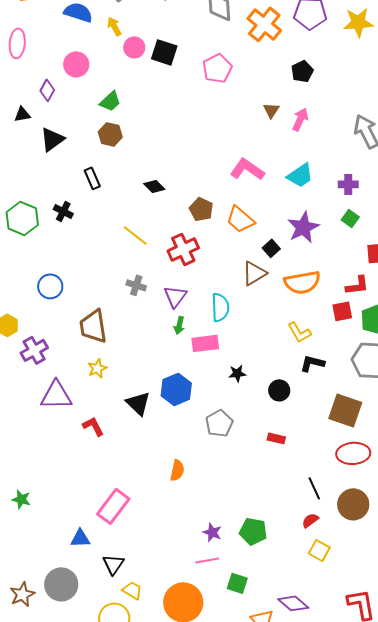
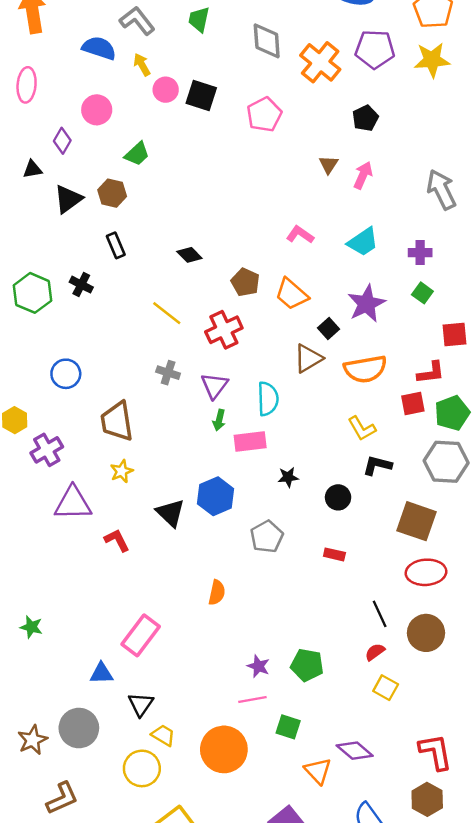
brown hexagon: (110, 134) -> (112, 193), moved
pink L-shape: (247, 169) -> (300, 235), size x0.7

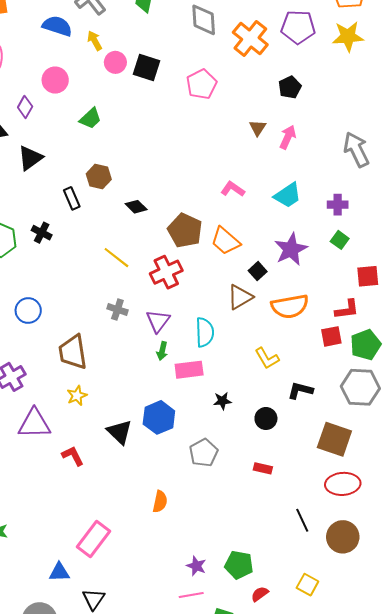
brown hexagon: (112, 193) -> (99, 177), moved
brown pentagon: (245, 282) -> (185, 231), size x1.4
yellow L-shape: (362, 428) -> (267, 358), moved
red semicircle: (375, 652) -> (260, 594), moved

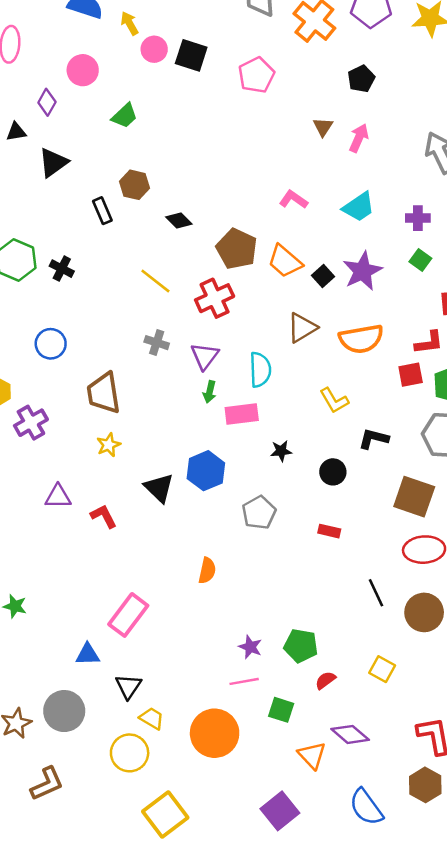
black cross: (42, 233) -> (62, 269), moved
black square: (258, 271) -> (323, 276), moved
purple triangle: (34, 424) -> (58, 497), moved, size x0.7

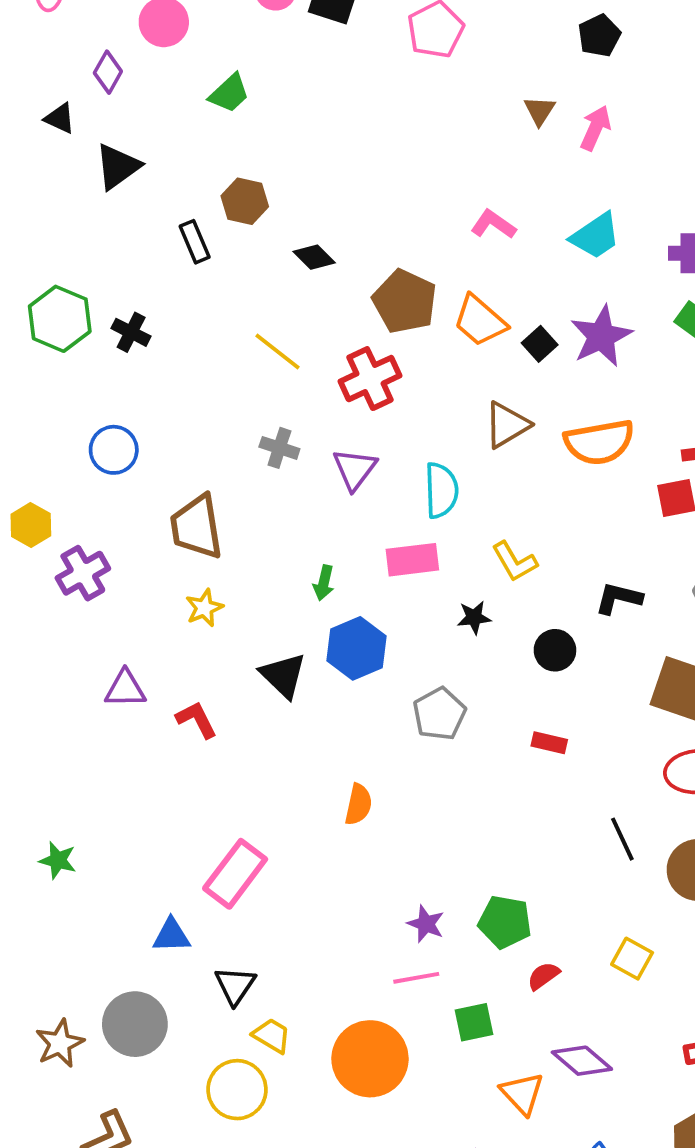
black triangle: (16, 132) -> (60, 118), turned 35
green arrow: (210, 392) -> (324, 583), moved
yellow L-shape: (334, 400) -> (515, 562), moved
green square: (281, 710) -> (474, 1022), turned -30

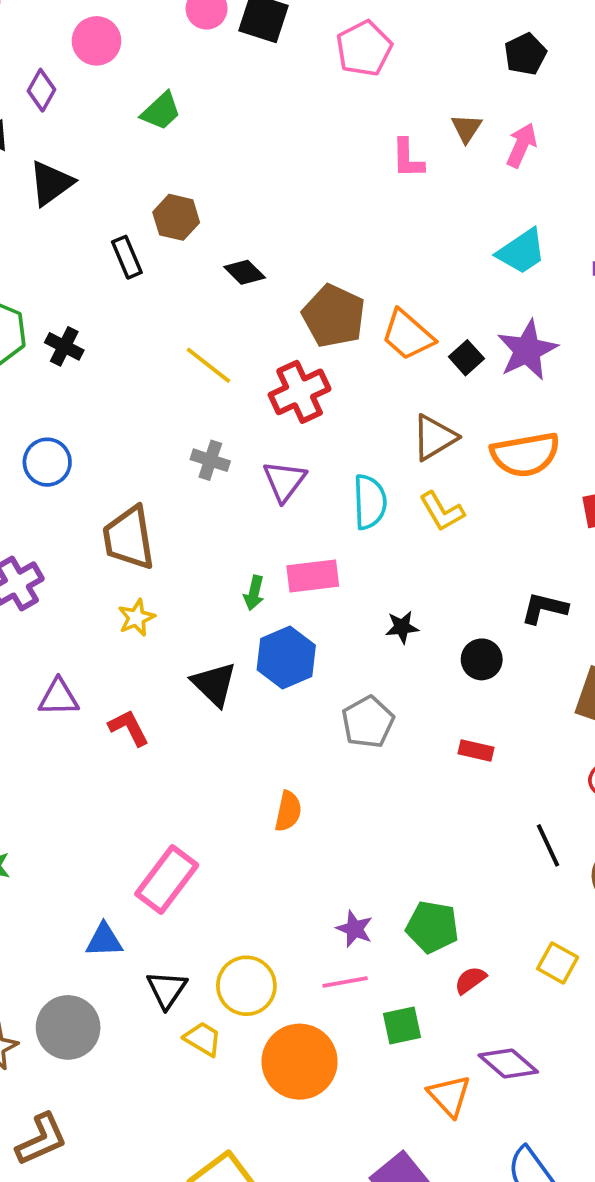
pink L-shape: (493, 224) -> (408, 159), moved, turned -126
pink rectangle: (412, 560) -> (313, 576), moved
yellow L-shape: (515, 562) -> (442, 511), moved
yellow circle: (237, 1090) -> (246, 986), moved

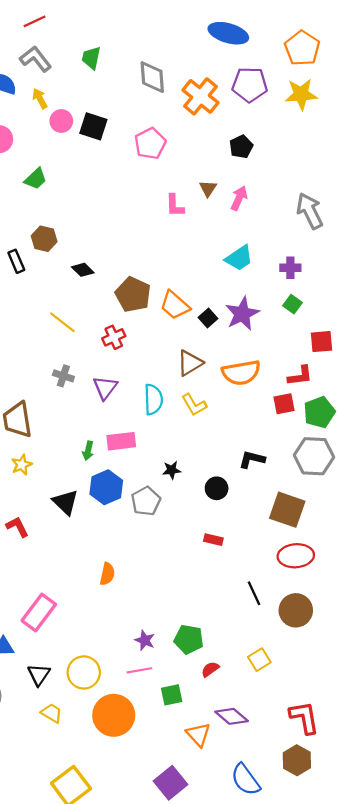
red cross: (300, 392) -> (114, 337), size x0.7
gray pentagon: (368, 722) -> (146, 501), moved
yellow square: (558, 963) -> (259, 660), turned 30
yellow trapezoid: (203, 1039) -> (52, 713), moved

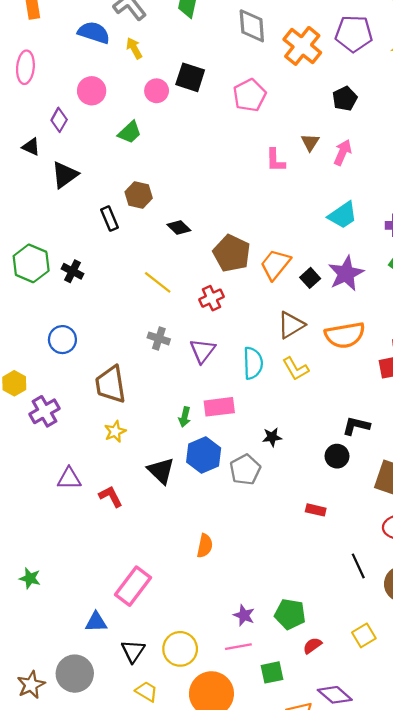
pink circle: (61, 121) -> (157, 91), moved
orange trapezoid: (175, 305) -> (275, 264), turned 88
black circle: (217, 488) -> (337, 456), moved

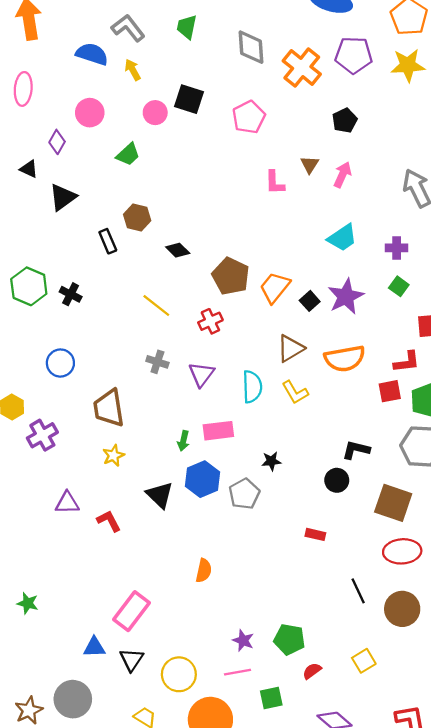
black triangle: (133, 651) -> (131, 660), moved

